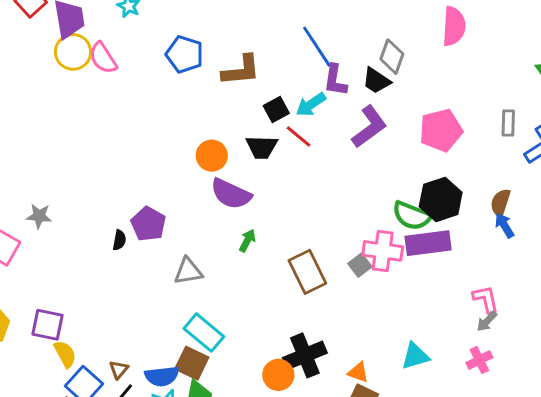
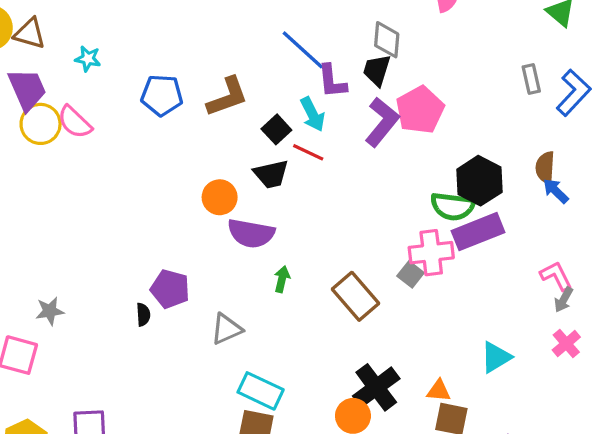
black trapezoid: (376, 81) -> (377, 70), turned 88
cyan arrow: (311, 105) -> (313, 114), turned -68
pink pentagon: (441, 130) -> (420, 110), moved

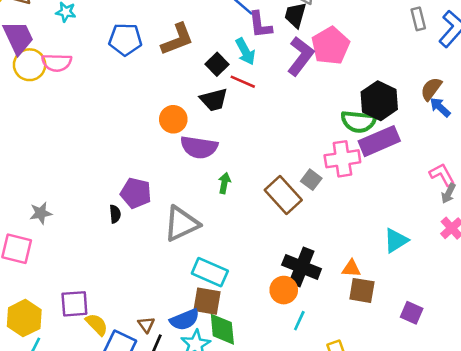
pink semicircle: (75, 122) -> (57, 63), turned -40
brown semicircle: (545, 167) -> (431, 89), turned 35
gray square: (411, 274) -> (311, 180), moved
gray triangle: (226, 329) -> (181, 224), size x1.4
black cross: (376, 387) -> (302, 267), turned -30

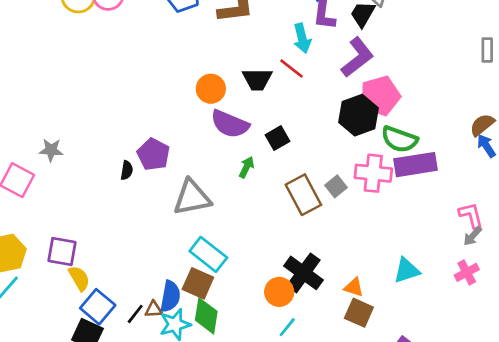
pink pentagon: (331, 46) -> (380, 96), moved
black square: (217, 64) -> (277, 138), moved
black hexagon: (379, 101) -> (358, 115), moved
blue semicircle: (185, 320) -> (170, 296), turned -72
brown triangle: (146, 325) -> (154, 309), moved, turned 48

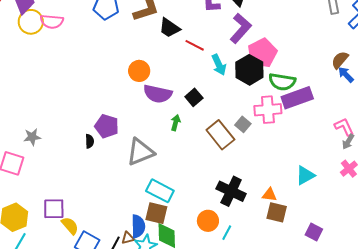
cyan arrow: (302, 38) -> (219, 65), moved
black trapezoid: (257, 79) -> (169, 28), moved, turned 45
orange circle: (279, 292) -> (208, 221), moved

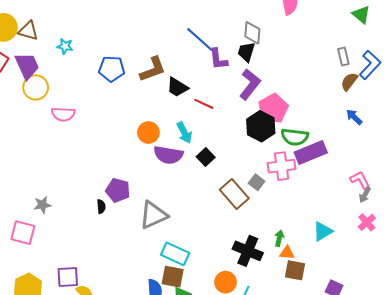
pink semicircle: (52, 21) -> (63, 114), moved
brown semicircle: (340, 60) -> (349, 82), moved
cyan arrow: (219, 65) -> (184, 133), moved
blue arrow: (346, 75) -> (354, 117), moved
green arrow: (176, 123) -> (279, 238), moved

